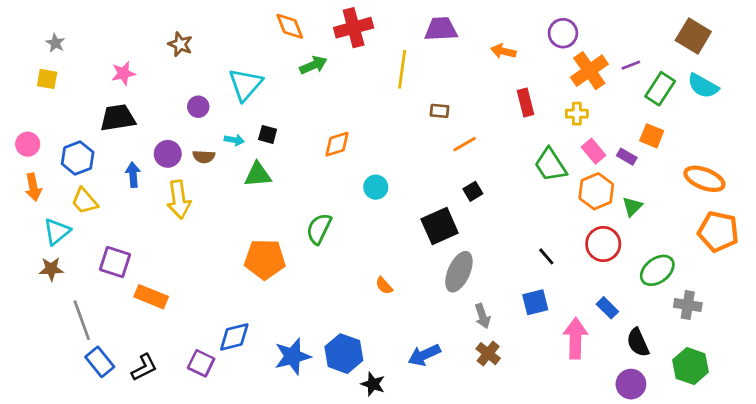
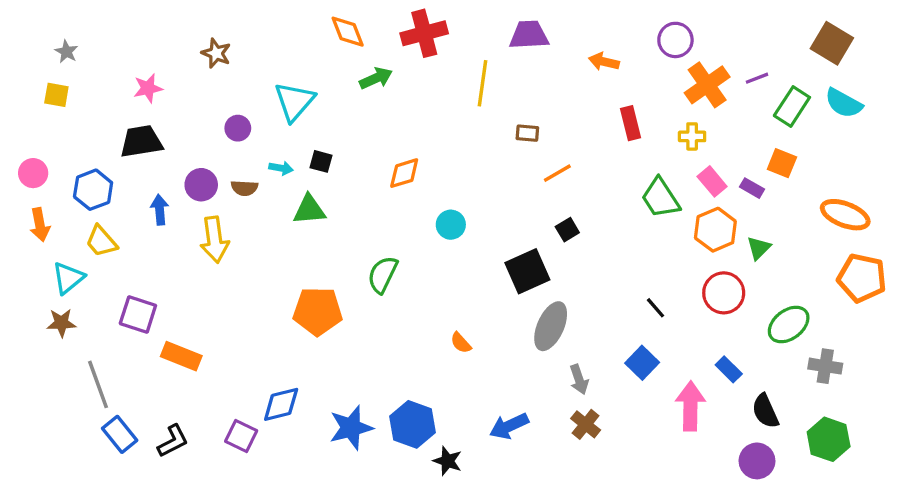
blue square: (535, 302) -> (642, 363), turned -32

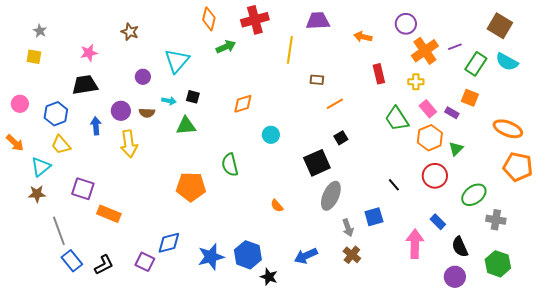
orange diamond: (348, 32) -> (209, 19), turned 35
orange arrow: (40, 225) -> (15, 143), moved, turned -36
green semicircle: (383, 275) -> (230, 165), turned -40
blue square: (642, 363) -> (374, 217), moved, turned 30

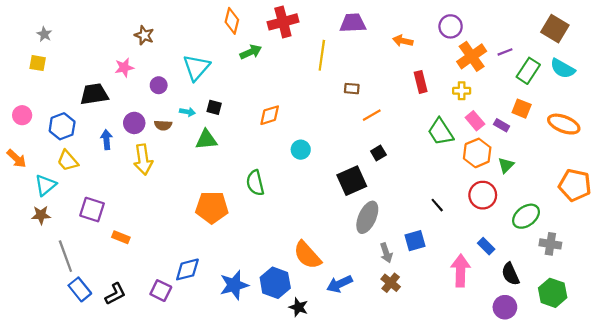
pink star: (89, 53) -> (124, 67), moved
orange ellipse: (508, 129) -> (564, 124), moved
orange semicircle: (277, 206) -> (307, 255), moved, size x2.0
orange rectangle: (109, 214) -> (121, 237), size x0.7

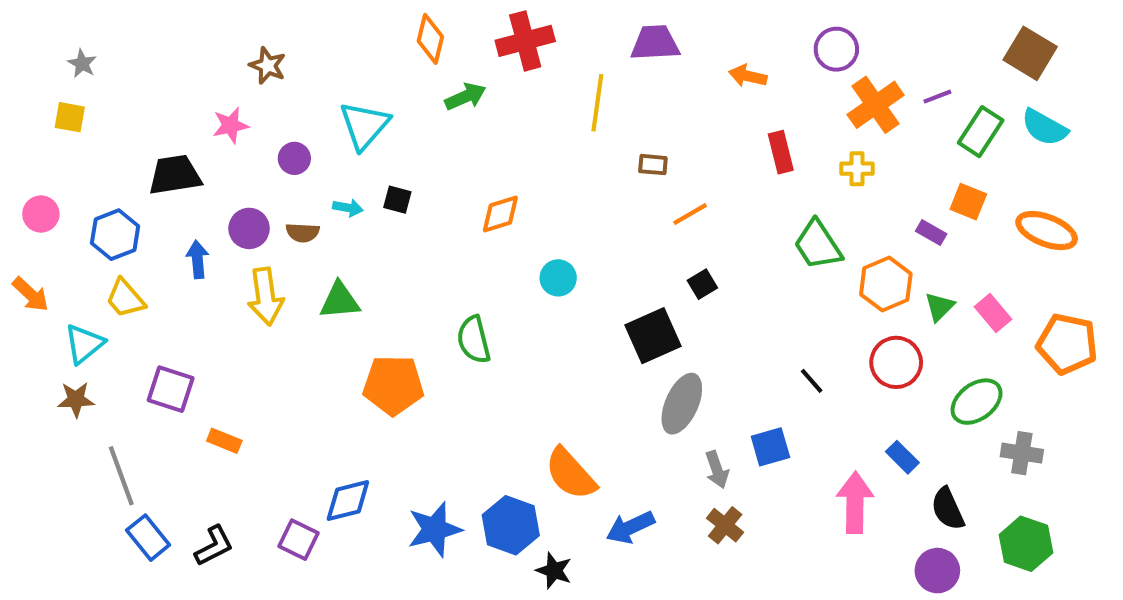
pink rectangle: (475, 121) -> (993, 313), moved
green triangle: (206, 140) -> (340, 301), moved

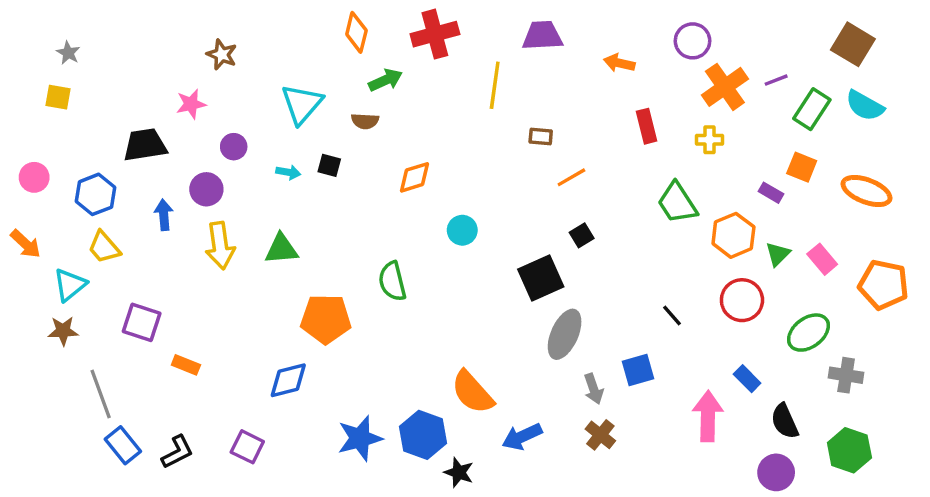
purple circle: (294, 158) -> (234, 147), moved
brown semicircle: (303, 233) -> (365, 121), moved
blue diamond: (348, 500) -> (288, 380), moved

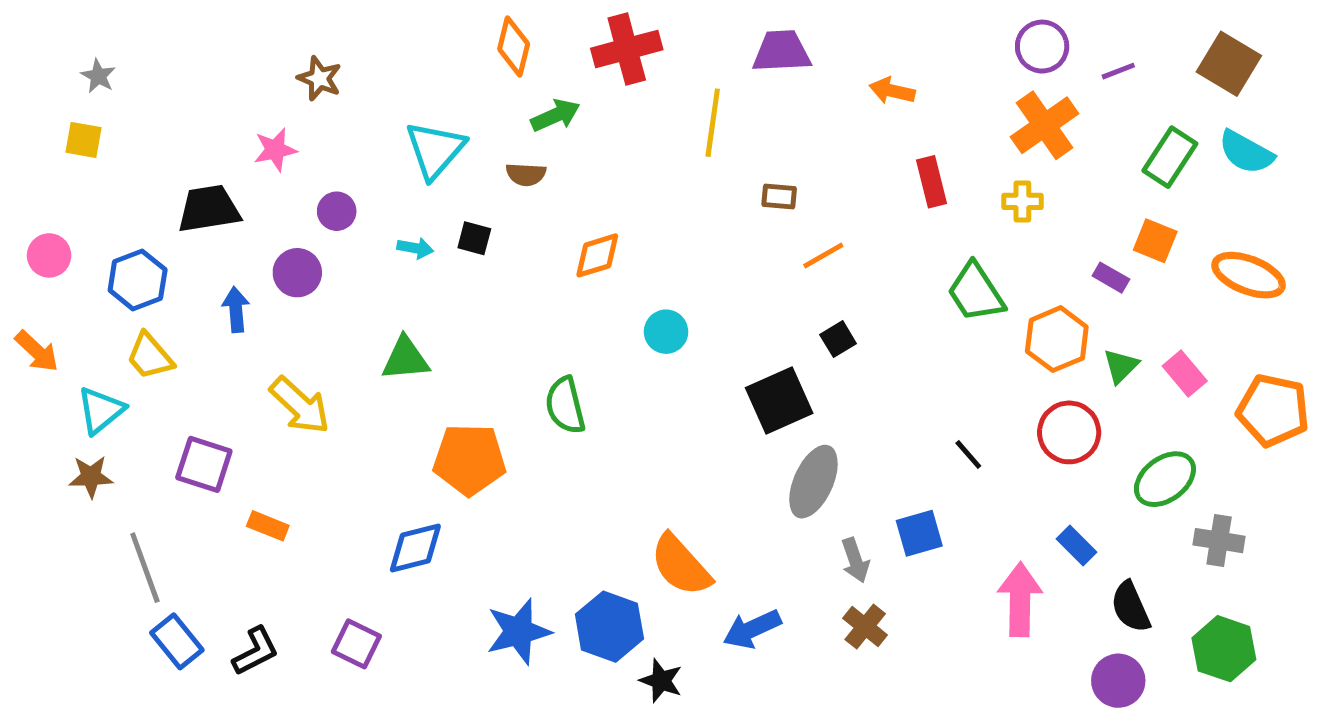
purple circle: (693, 41) -> (1042, 47), moved
purple line: (776, 80) -> (1118, 71), moved
yellow arrow: (220, 246) -> (300, 405), moved, turned -39

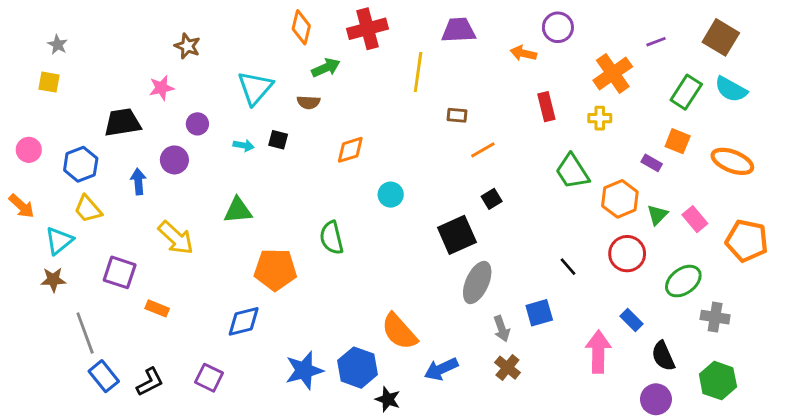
purple circle: (1042, 47) -> (558, 27), moved

